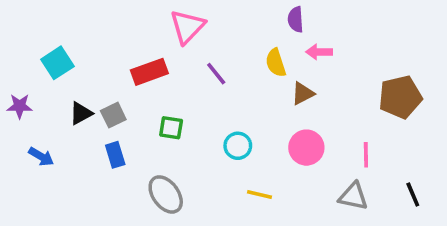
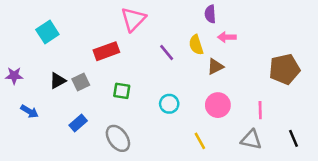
cyan square: (57, 63) -> (47, 32), moved
purple line: (216, 74) -> (167, 53), moved
blue rectangle: (115, 155) -> (78, 123), moved, turned 66
yellow line: (259, 194) -> (200, 141), moved, turned 48

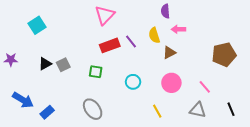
red rectangle: (106, 51) -> (110, 45), moved
pink line: (260, 110) -> (205, 87), turned -40
blue arrow: (29, 111) -> (23, 100), moved, size x1.5
blue rectangle: (78, 123) -> (47, 112), moved

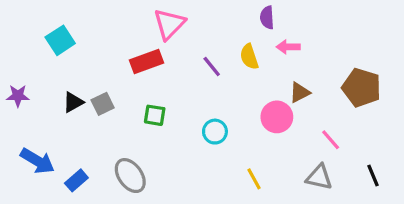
red rectangle: (110, 45) -> (147, 62), moved
brown triangle: (169, 53) -> (300, 92), moved
brown pentagon: (224, 55) -> (362, 88), turned 30
pink circle: (171, 83) -> (277, 117), moved
gray ellipse: (93, 109) -> (130, 176), moved

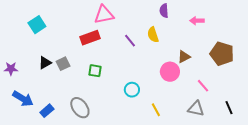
pink triangle: (169, 24) -> (104, 15), turned 35
pink arrow: (288, 47) -> (197, 21), moved
purple star: (18, 96) -> (11, 69), moved
cyan circle: (215, 132) -> (132, 90), moved

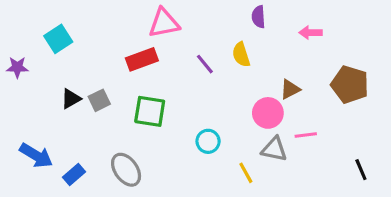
purple star: (11, 69) -> (17, 67), moved
green square: (95, 71) -> (150, 111), size x1.5
pink line: (203, 86) -> (306, 135), moved, turned -56
gray triangle: (196, 109) -> (274, 149), moved

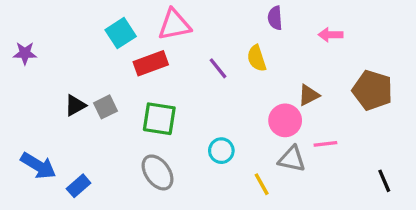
cyan square: (58, 39) -> (121, 33), moved
purple star: (17, 67) -> (25, 53), moved
gray ellipse: (126, 170) -> (158, 172), moved

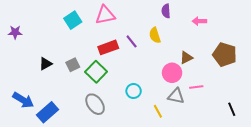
red rectangle: (151, 63) -> (108, 47), moved
gray square: (105, 107) -> (73, 65), moved
green square: (159, 119) -> (96, 72), turned 35
blue rectangle: (79, 186) -> (47, 112), size x1.5

